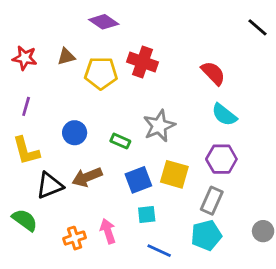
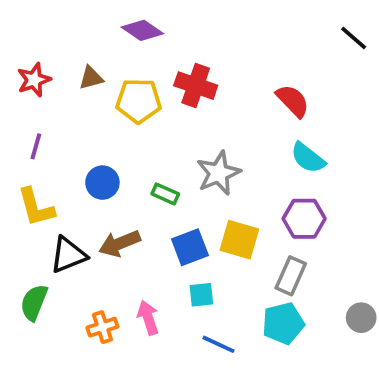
red star: (25, 58) -> (34, 80), turned -30
green semicircle: (25, 220) -> (34, 302), turned -104

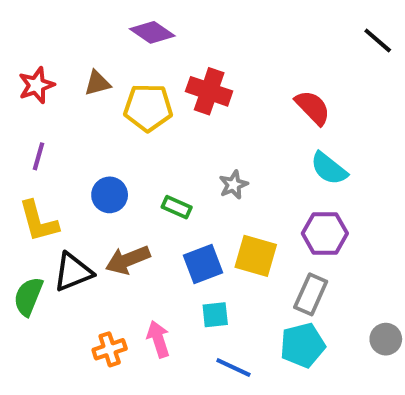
gray star: (218, 173) -> (233, 185), size x0.6
green semicircle: (34, 302) -> (28, 296), moved

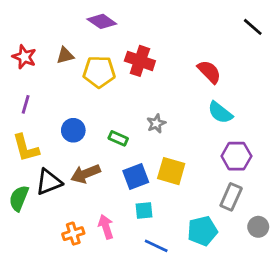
red star: (36, 85) -> (24, 57), turned -30
purple hexagon: (325, 233) -> (236, 156), moved
gray rectangle: (311, 294) -> (231, 197), moved

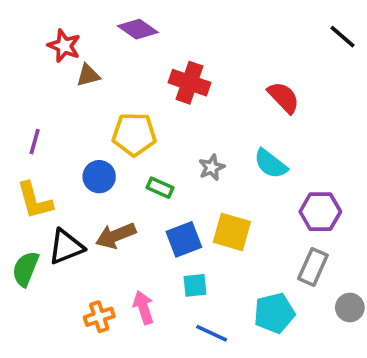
red star: (24, 57) -> (64, 46), moved
yellow pentagon: (99, 72) -> (134, 134), moved
cyan semicircle: (220, 113) -> (271, 164), moved

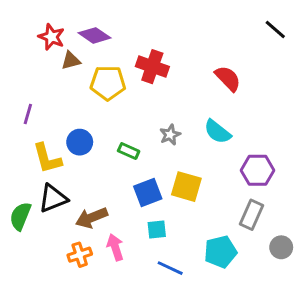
purple diamond: (138, 29) -> (95, 35), moved
yellow pentagon: (134, 134) -> (108, 83), moved
yellow L-shape: (35, 201) -> (47, 158), moved
brown arrow: (116, 236) -> (92, 218), moved

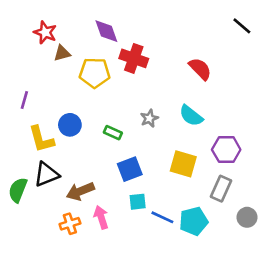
purple diamond: (95, 35) -> (106, 31), moved, turned 36
yellow square: (186, 187) -> (183, 164), moved
blue line: (170, 268) -> (162, 217), moved

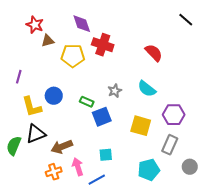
blue square: (130, 169) -> (102, 117), moved
blue line: (162, 217) -> (97, 180), moved, turned -54

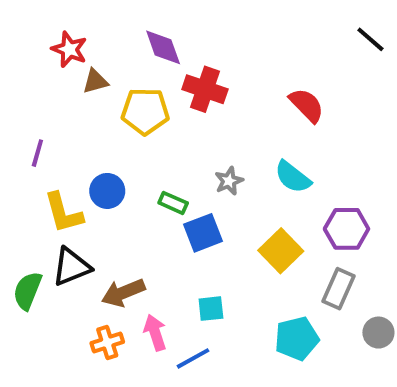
yellow square: (141, 126) -> (281, 251), turned 30

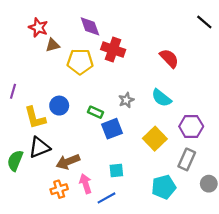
purple line: (37, 153) -> (13, 91), moved

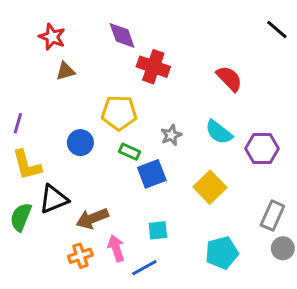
brown triangle: (53, 45) -> (65, 71), moved
yellow pentagon: (80, 62) -> (119, 113), moved
yellow L-shape: (35, 118) -> (27, 165), moved
purple hexagon: (191, 126) -> (262, 149), moved
gray rectangle: (187, 159) -> (272, 216), moved

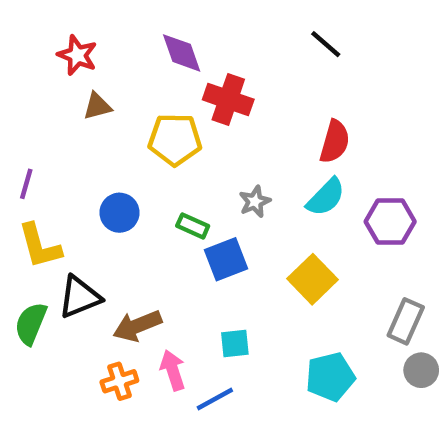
black line: (277, 29) -> (326, 44), moved
red semicircle: (229, 79) -> (335, 142), moved, turned 60
yellow pentagon: (119, 113) -> (175, 139), moved
cyan semicircle: (219, 132) -> (326, 197), turned -84

